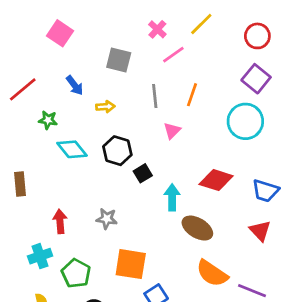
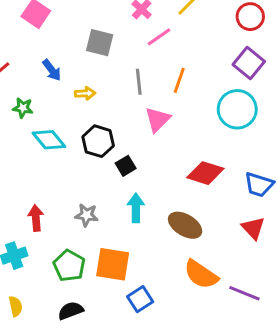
pink triangle: (172, 131) -> (158, 119), size x1.4
cyan arrow: (172, 197) -> (136, 208), moved
green pentagon: (76, 273) -> (69, 266), moved

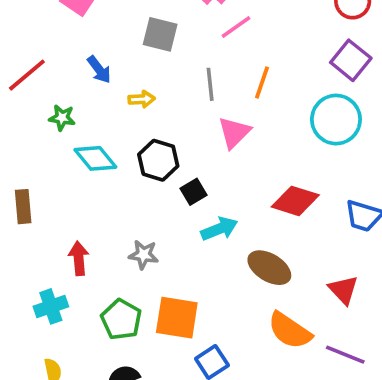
cyan arrow: (136, 208) -> (219, 229), moved, turned 68
red triangle: (253, 228) -> (343, 290), moved

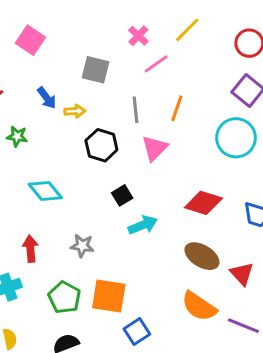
yellow arrow: (142, 99) -> (75, 111), moved
cyan diamond: (95, 158) -> (45, 191), moved
black hexagon: (158, 160) -> (101, 145), moved
brown ellipse: (269, 268) -> (202, 256), moved

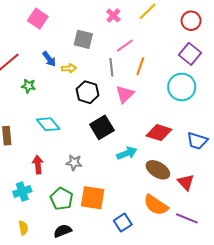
pink line: (156, 64) -> (125, 46), moved
black square: (122, 195) -> (102, 127), size x1.6
cyan arrow: (143, 225) -> (127, 153), moved
blue square: (137, 331) -> (123, 223), moved

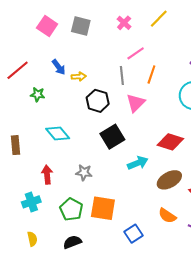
gray square: (83, 39) -> (81, 26), moved
brown ellipse: (158, 170) -> (169, 180), turned -60
orange semicircle: (156, 205) -> (167, 216), size x0.7

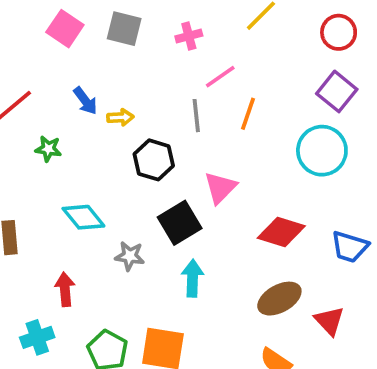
pink cross: (124, 23) -> (189, 36), moved, turned 32
pink triangle: (136, 103) -> (220, 188), moved
cyan arrow: (138, 163) -> (193, 278), moved, turned -66
gray star: (84, 172) -> (130, 256), moved

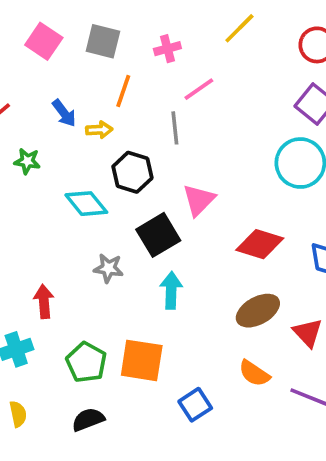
orange line: (248, 114) -> (123, 91), moved
cyan diamond: (83, 217) -> (86, 204), moved

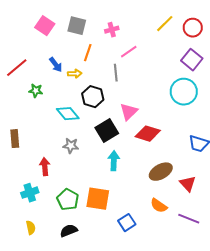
yellow line: (239, 28) -> (165, 24), moved
red diamond: (260, 244) -> (148, 134), moved
gray star: (108, 268) -> (71, 146), moved

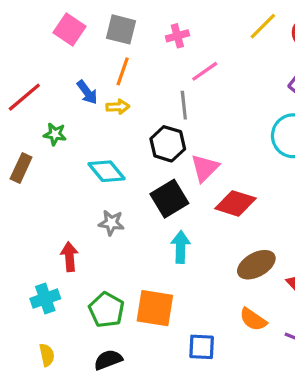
orange line: (88, 53) -> (123, 71), moved
black hexagon: (93, 97) -> (168, 144), moved
brown rectangle: (15, 139) -> (21, 168), moved, turned 30
blue square: (127, 223) -> (202, 347), turned 36

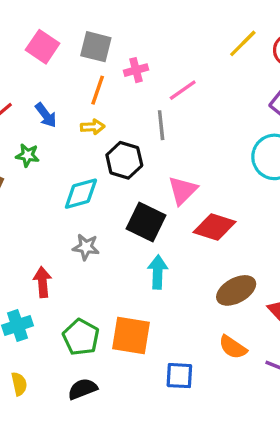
pink cross: (177, 36) -> (136, 70), moved
blue arrow: (87, 92) -> (46, 115), moved
black hexagon: (168, 144) -> (124, 160), moved
cyan diamond: (106, 171) -> (81, 194), turned -66
black square: (169, 199) -> (146, 222), turned -33

